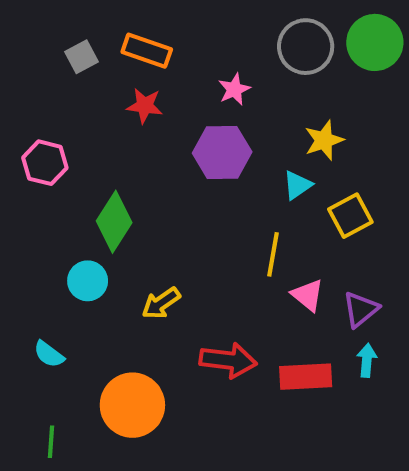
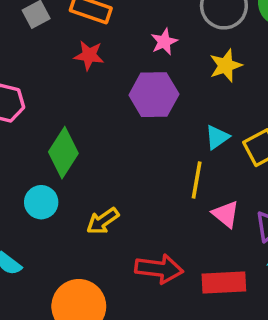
yellow star: (324, 140) -> (226, 66), moved
cyan triangle: (297, 185) -> (217, 137), moved

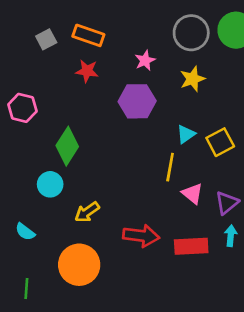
yellow arrow: (103, 221) -> (87, 212), moved

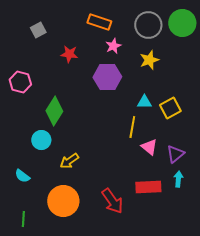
orange rectangle: (88, 35) -> (99, 22), moved
cyan triangle: (186, 134) -> (144, 102), turned 35
red arrow: (141, 236) -> (112, 201), moved, turned 48

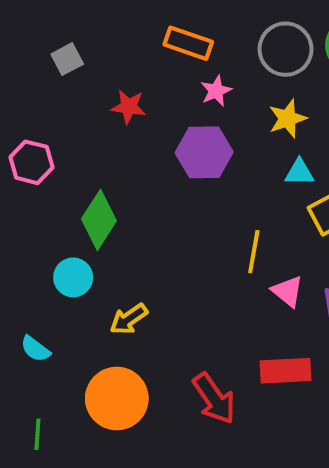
cyan triangle: (144, 102) -> (299, 172), moved

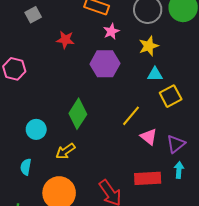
green diamond: (99, 220) -> (78, 114), moved
yellow line: (254, 252) -> (131, 116), turned 30
cyan semicircle: (35, 349) -> (26, 167), moved, turned 63

